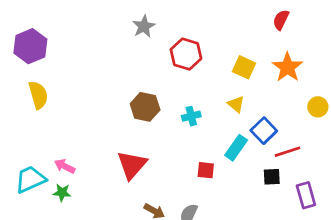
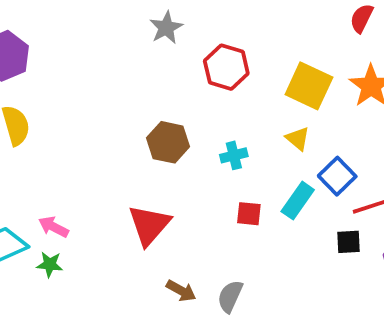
yellow square: (244, 67) -> (309, 86), size x1.4
red square: (206, 170) -> (249, 214), moved

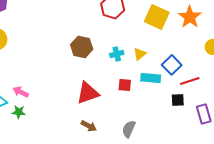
yellow triangle: (298, 139) -> (140, 54), moved, turned 40
cyan rectangle: (298, 201) -> (151, 78), turned 60
red triangle: (149, 225) -> (88, 93), moved, turned 30
gray semicircle: (230, 296) -> (129, 129), moved

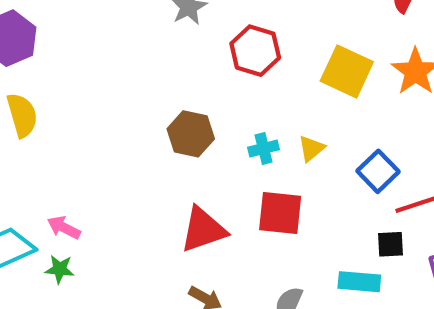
cyan rectangle: (151, 78) -> (359, 282), moved
red square: (125, 85) -> (280, 213), size x1.6

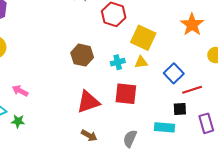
yellow square: (347, 71) -> (143, 38), moved
yellow triangle: (311, 148) -> (141, 62), turned 32
pink arrow: (64, 228) -> (20, 91), moved

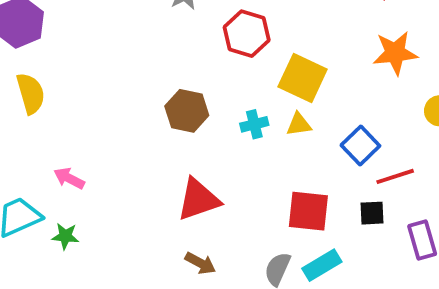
orange star: (192, 25) -> (395, 53), turned 30
red square: (126, 94) -> (308, 211), moved
cyan rectangle: (165, 127) -> (322, 265), moved, turned -36

